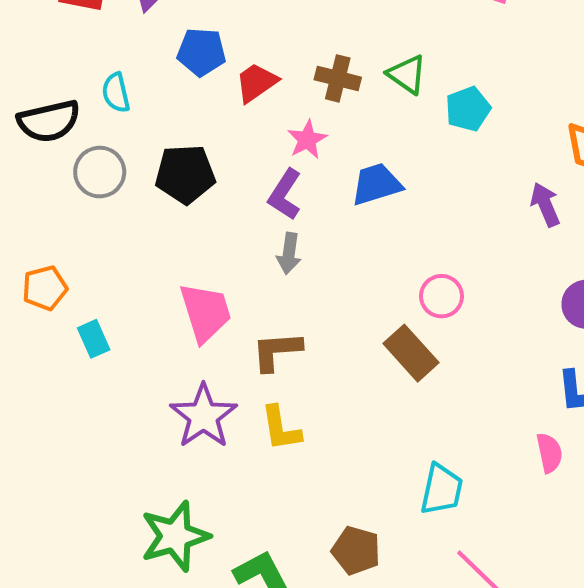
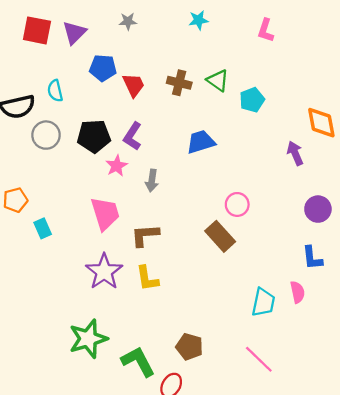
red trapezoid: (256, 83) -> (134, 85), turned 100
pink star: (307, 139) -> (117, 166), moved
purple L-shape: (285, 194) -> (132, 136), moved
cyan trapezoid: (442, 489) -> (263, 302), moved

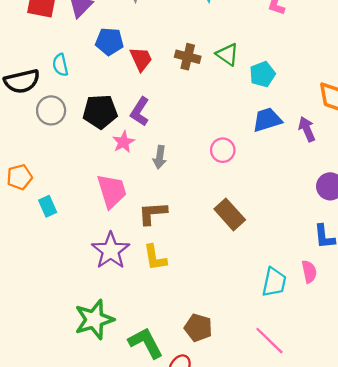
blue trapezoid: (201, 142) -> (267, 120), moved
pink circle: (237, 204) -> (223, 150), moved

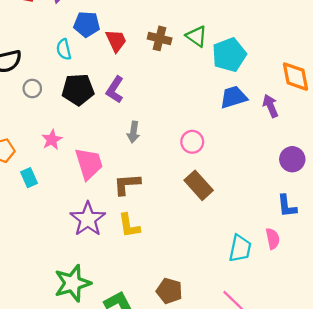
cyan semicircle: (60, 65) -> (64, 49), moved
cyan pentagon: (262, 74) -> (229, 55), size x1.4
gray circle: (51, 110) -> (32, 89), size x0.7
pink star: (123, 142) -> (52, 140), moved
pink circle: (223, 150) -> (192, 142), moved

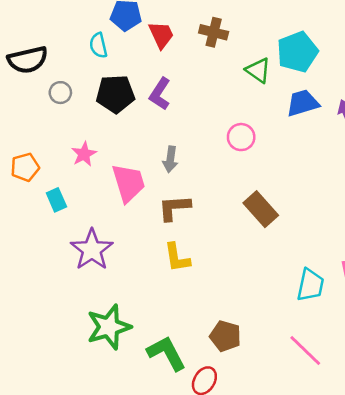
green triangle: (197, 36) -> (258, 70), moved
gray arrow: (133, 132) -> (170, 159), moved
pink circle: (192, 142) -> (241, 137), moved
purple star: (88, 219) -> (92, 250), moved

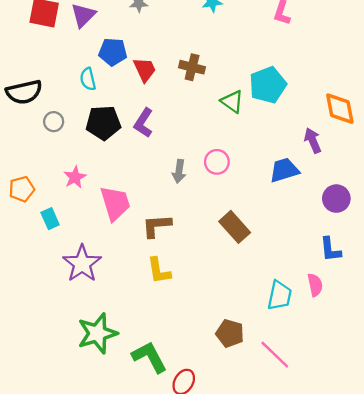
blue trapezoid: (303, 103) -> (284, 170), moved
gray arrow: (170, 159) -> (179, 171), moved
brown pentagon: (225, 336) -> (230, 333), moved

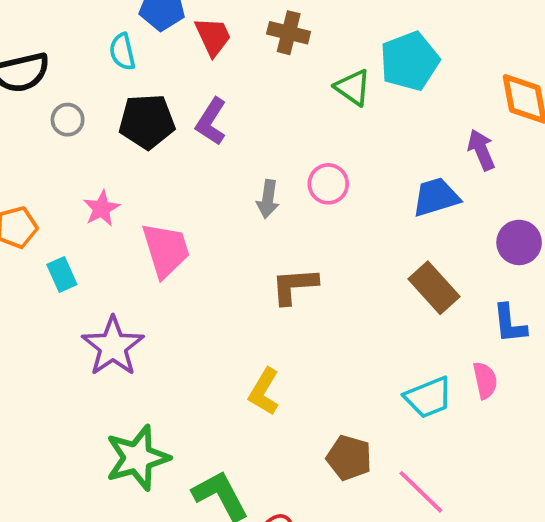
brown L-shape: (157, 226) -> (294, 286), moved
brown rectangle: (235, 227) -> (434, 288), moved
yellow L-shape: (159, 271) -> (264, 392), moved, turned 40
cyan trapezoid: (280, 296) -> (428, 397), turned 56

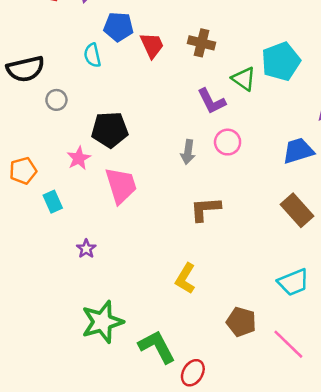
black pentagon: (147, 122) -> (110, 130), moved
purple L-shape: (211, 122) -> (211, 101), moved, turned -60
purple star: (113, 346) -> (86, 249), size x0.5

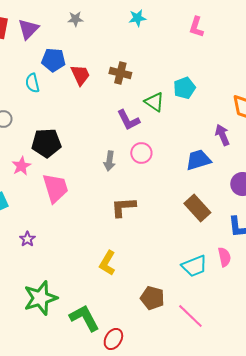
cyan pentagon: (281, 61) -> (184, 88), size x0.7

